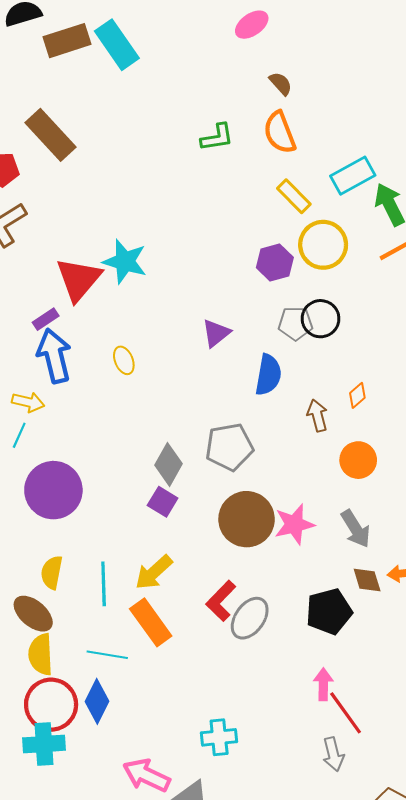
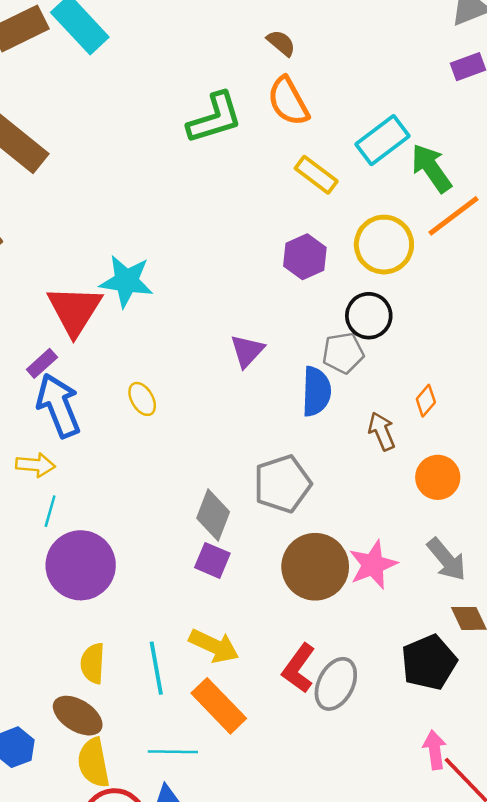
green L-shape: (217, 137) -> (215, 118), size x1.4
yellow circle: (323, 245) -> (384, 245), moved
gray pentagon: (295, 323) -> (343, 353), moved
cyan line: (19, 435) -> (50, 511), moved
yellow arrow: (154, 572) -> (214, 646), turned -105

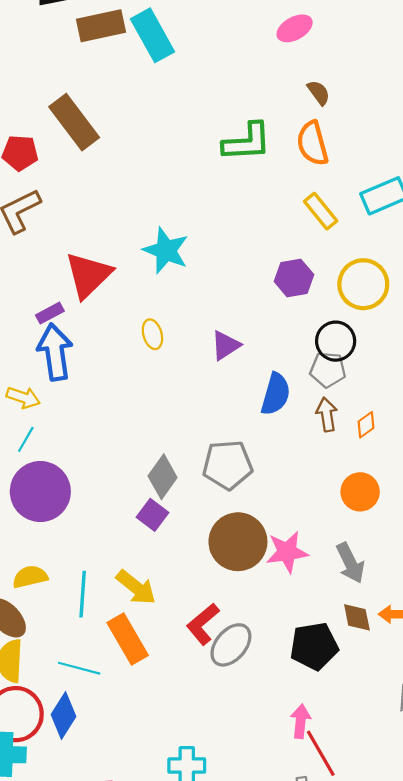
cyan star: (126, 281) -> (166, 250), moved
gray pentagon: (343, 353) -> (328, 370), moved
yellow ellipse: (142, 399) -> (152, 334), moved
brown arrow: (382, 431) -> (327, 414), moved
yellow semicircle: (93, 663) -> (30, 577), turned 60

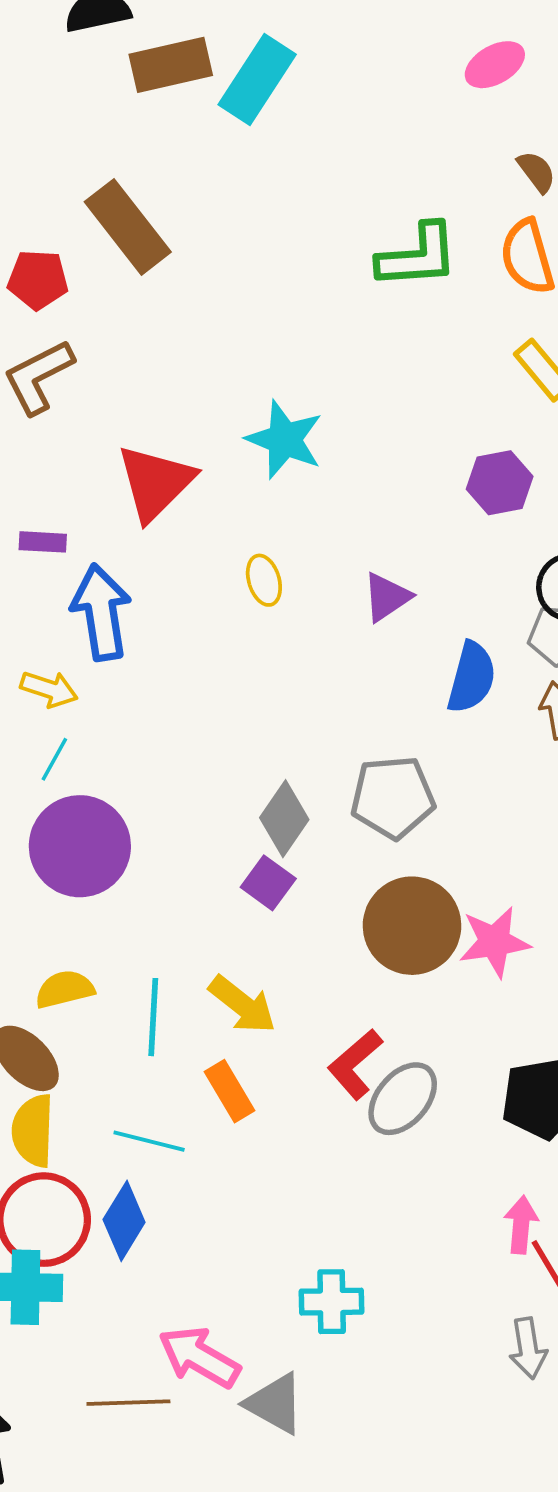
cyan rectangle: (152, 35) -> (257, 80), turned 63
purple rectangle: (50, 313) -> (43, 542), moved, turned 32
orange rectangle: (128, 639) -> (229, 1091), size x0.7

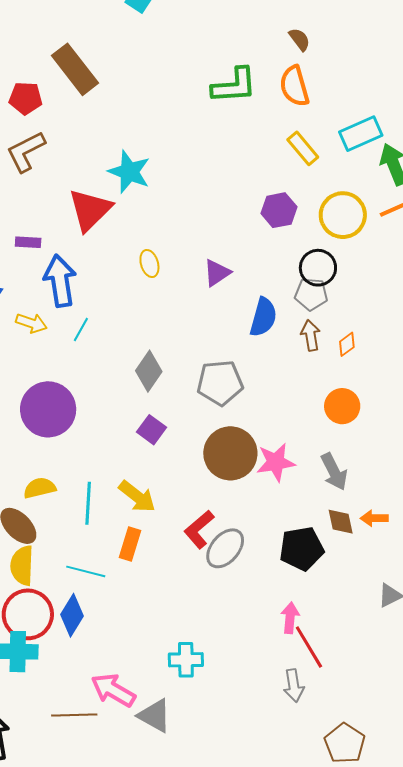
cyan star: (284, 440) -> (129, 172), moved
cyan line: (54, 759) -> (81, 329), moved
gray diamond: (284, 819) -> (149, 371), moved
orange rectangle: (229, 1091) -> (130, 544), turned 48

